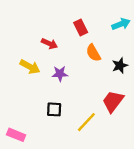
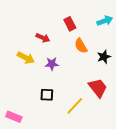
red trapezoid: (113, 101) -> (98, 88), turned 105

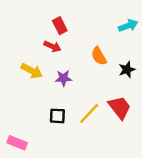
red rectangle: (70, 24) -> (60, 26), moved
yellow line: (75, 106) -> (89, 113), moved

